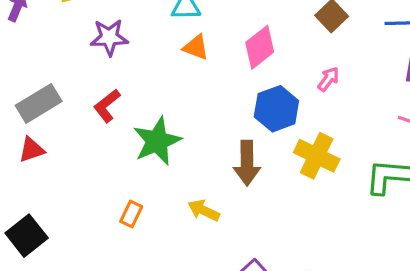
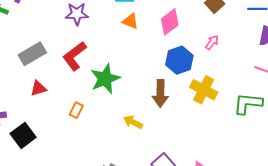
red L-shape: (107, 106) -> (75, 56), size x1.4
red triangle: (32, 150) -> (38, 88), moved
orange rectangle: (131, 214) -> (76, 110), moved

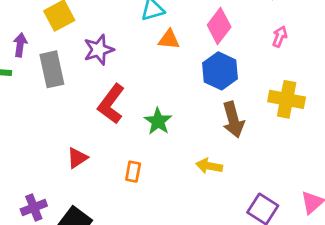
gray rectangle: (32, 54) -> (52, 69), moved, turned -56
blue hexagon: (179, 60) -> (220, 71), moved
green star: (105, 79) -> (158, 121), size x0.7

